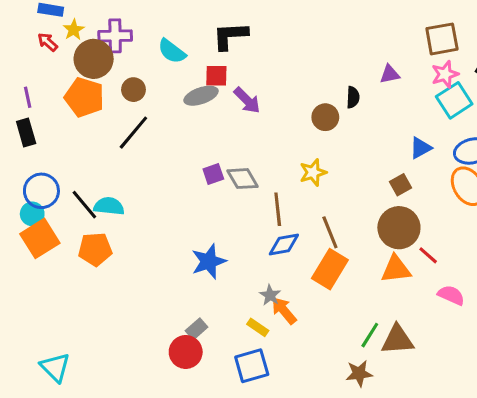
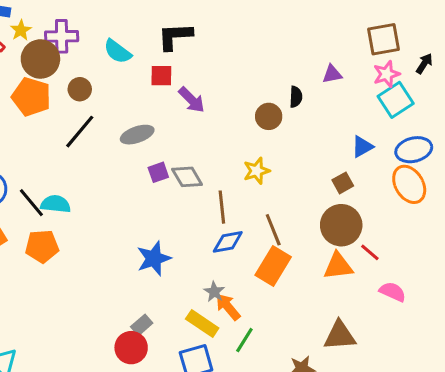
gray ellipse: (201, 96) -> (137, 135), moved
yellow rectangle: (258, 327) -> (202, 323), size x1.5
green line: (370, 335) -> (244, 340), moved

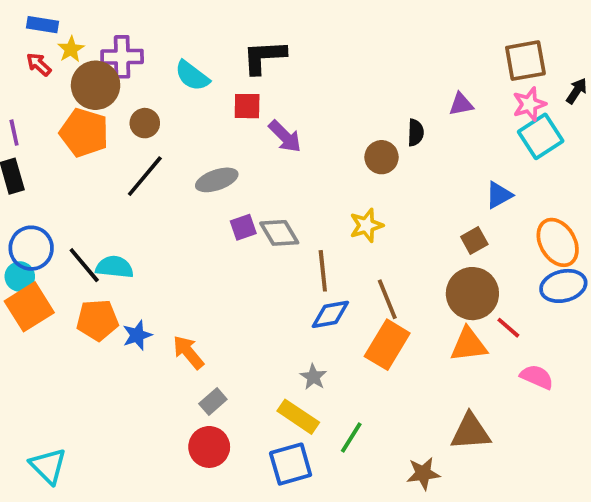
blue ellipse: (414, 150) -> (563, 286), moved
blue star: (154, 258) -> (137, 335), moved, size x0.7
orange arrow: (228, 307) -> (188, 352), moved
gray rectangle: (142, 325) -> (213, 402), moved

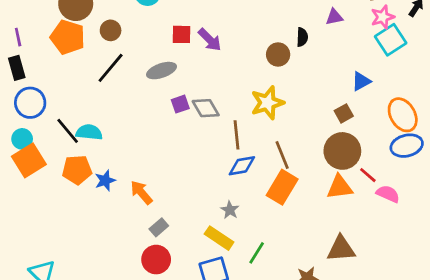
red square: (247, 106) -> (182, 34), moved
yellow star: (366, 225) -> (267, 103), size x1.4
blue circle: (31, 248) -> (30, 103), moved
pink semicircle: (537, 377) -> (388, 194), moved

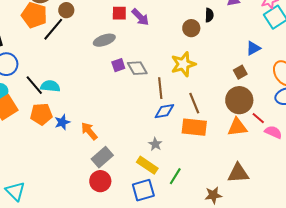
black line: (111, 68) -> (53, 29), moved
orange rectangle: (282, 187) -> (194, 127), turned 65
gray rectangle: (159, 227) -> (102, 157), size x1.5

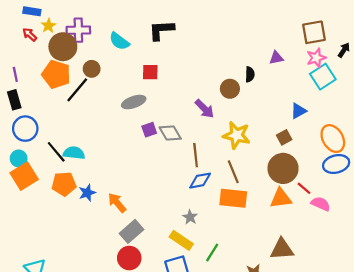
purple arrow: (140, 17) -> (204, 109), moved
yellow star: (183, 64) -> (237, 135), moved, turned 30

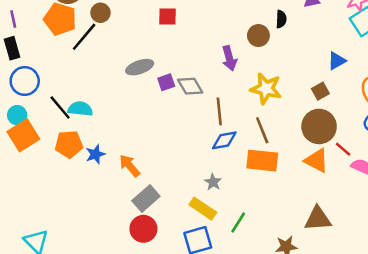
gray ellipse: (134, 102) -> (140, 67), moved
purple arrow: (204, 109) -> (229, 58), turned 30
orange triangle: (281, 198) -> (317, 161), turned 35

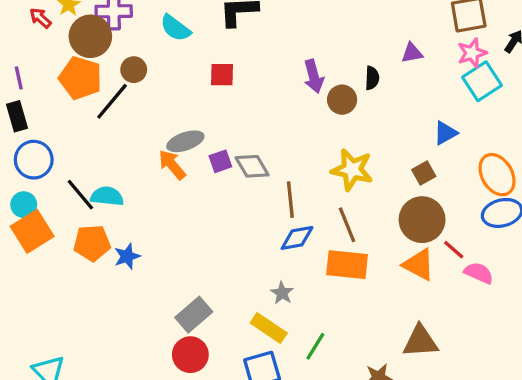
purple arrow: (229, 58) -> (314, 76), moved
orange arrow: (130, 166) -> (172, 165), moved

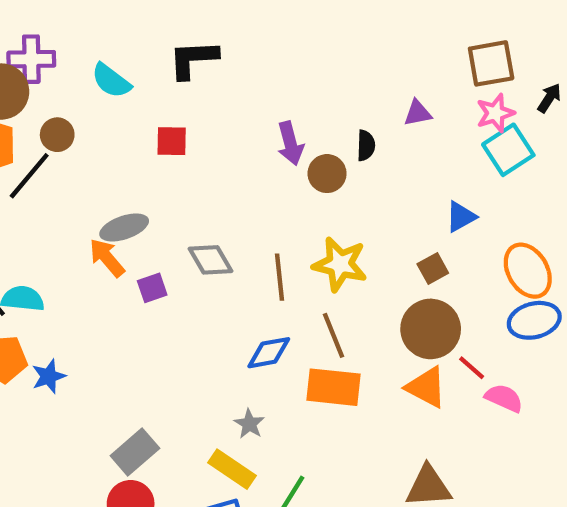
purple square: (220, 161) -> (152, 288), moved
brown line: (290, 200) -> (280, 277), moved

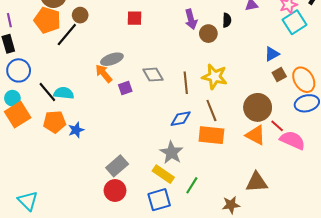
brown square: (433, 269) -> (279, 75), moved
pink semicircle: (504, 398) -> (292, 140), size x1.4
gray star: (249, 424) -> (171, 153), size x1.6

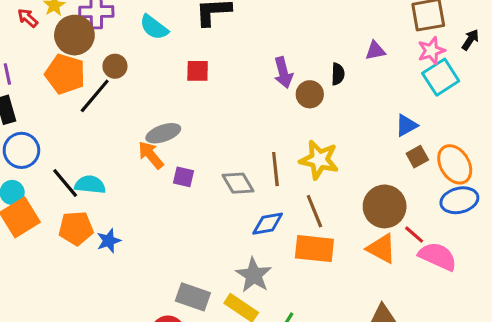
gray diamond: (153, 75) -> (238, 183), moved
purple square: (125, 88) -> (184, 177), turned 32
gray rectangle: (117, 166) -> (193, 297), moved, turned 60

